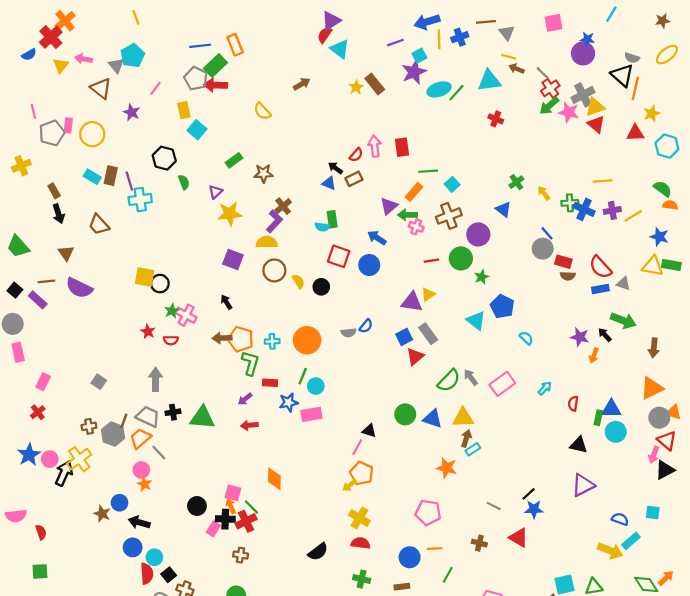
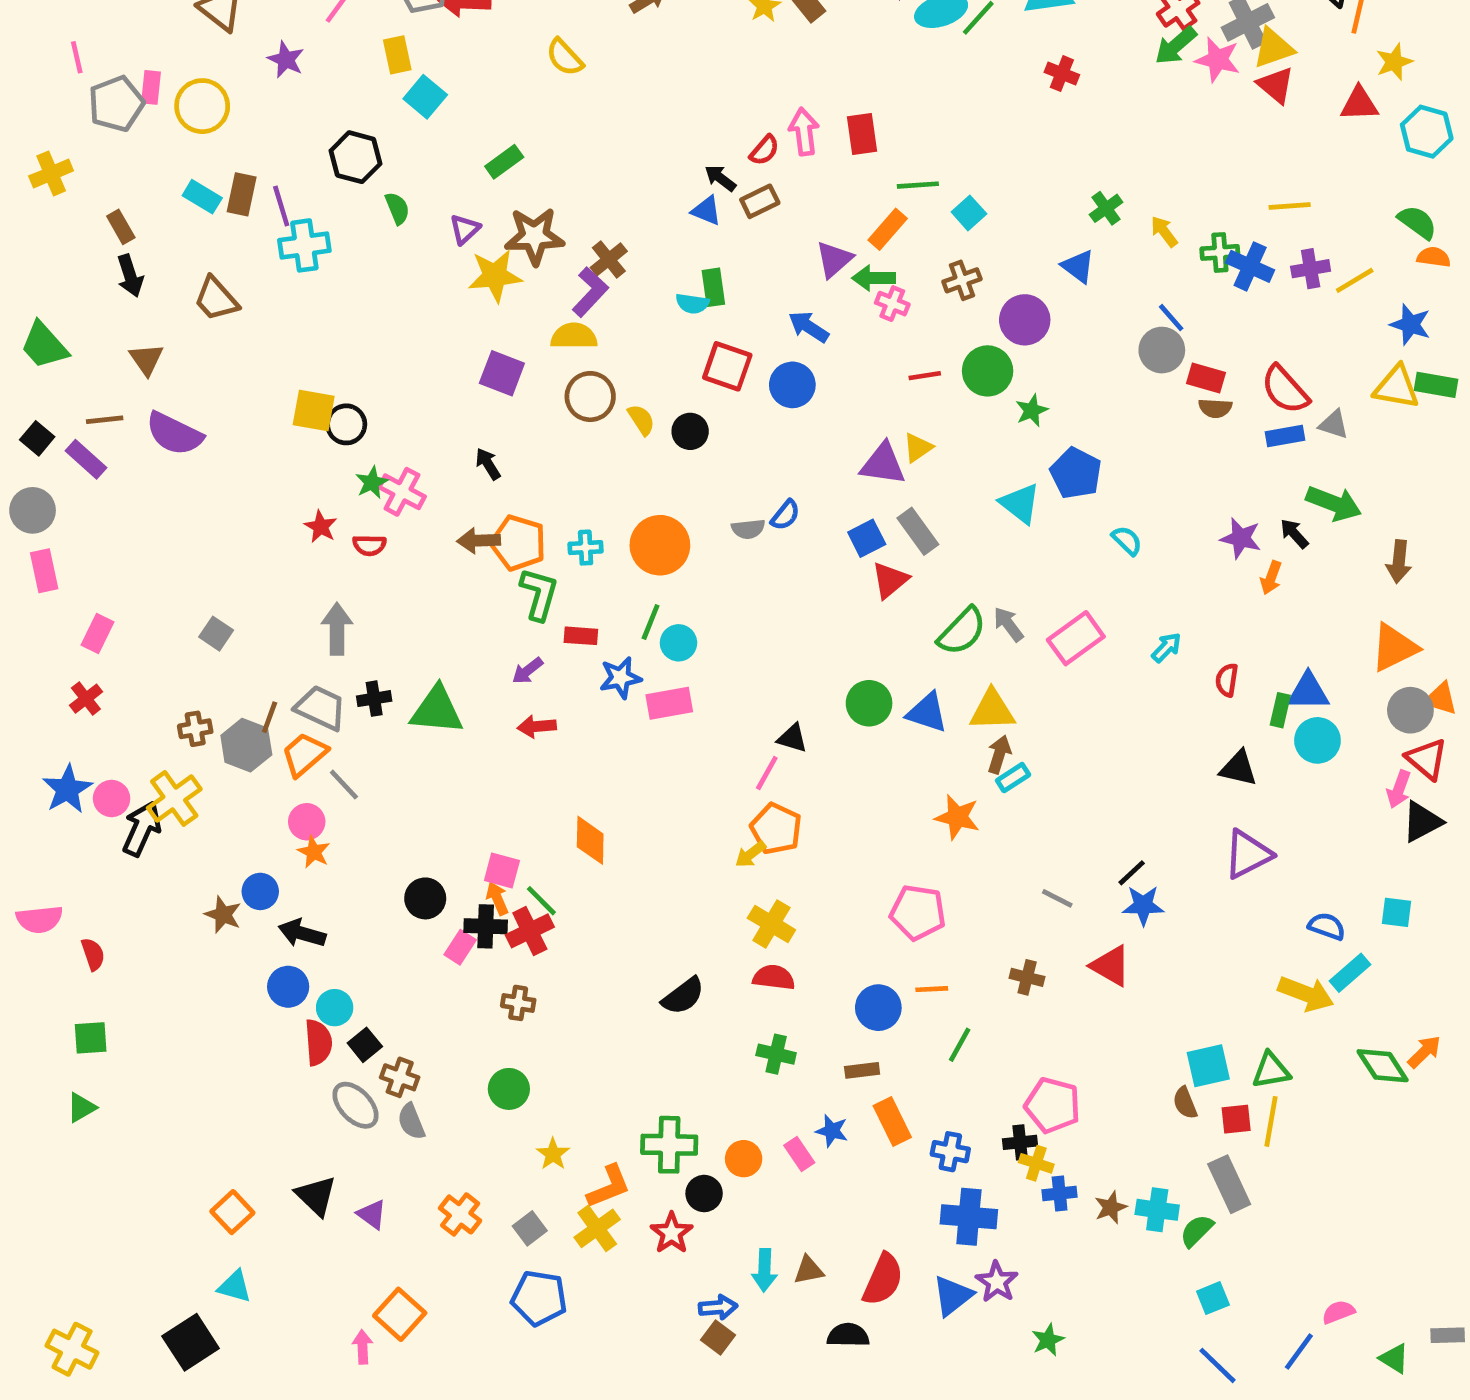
brown star: (263, 173) -> (534, 236), moved, size x1.4
brown cross: (449, 216) -> (962, 280), size x0.7

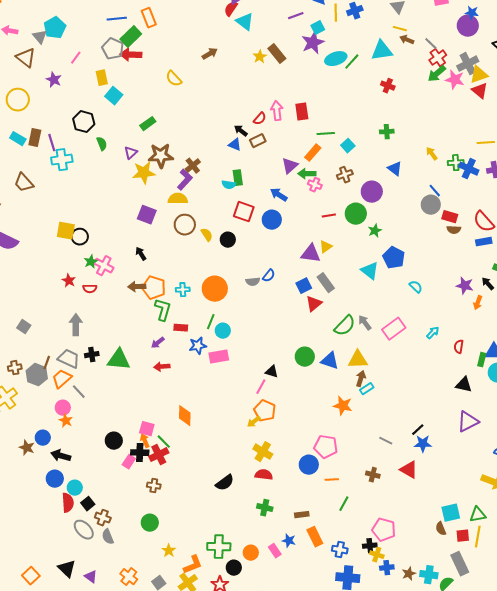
green cross: (1106, 208) -> (387, 132), moved, turned 32
blue circle: (878, 1008) -> (309, 465), moved

